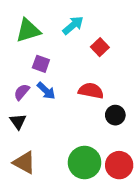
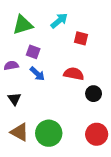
red square: (100, 47) -> (81, 38), turned -32
purple semicircle: (22, 92) -> (11, 65), moved, turned 40
green circle: (85, 163) -> (49, 133), moved

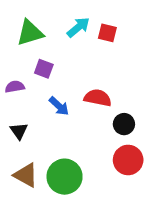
red square: (81, 38) -> (107, 33), moved
blue arrow: (37, 74) -> (59, 106), moved
red circle: (97, 134) -> (128, 160), moved

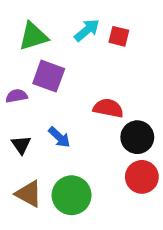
purple square: (44, 69) -> (49, 76), size x1.5
blue arrow: (59, 106) -> (59, 137), moved
black circle: (124, 124) -> (137, 137), size x1.4

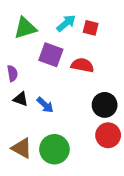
purple square: (49, 76) -> (51, 55), moved
purple semicircle: (17, 96) -> (12, 73), turned 91
red semicircle: (108, 108) -> (82, 65), moved
black triangle: (21, 145) -> (21, 99), moved, turned -35

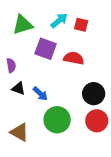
green circle: (54, 149) -> (57, 120), moved

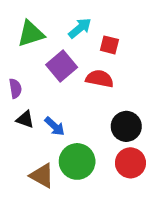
red square: (81, 25) -> (109, 45), moved
purple square: (46, 49) -> (62, 66), turned 30
brown triangle: (19, 132) -> (42, 176), moved

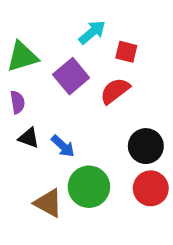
green triangle: (31, 34) -> (22, 57), moved
red semicircle: (100, 79) -> (115, 91), turned -48

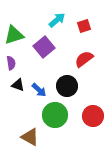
red square: (126, 52) -> (84, 26), moved, turned -32
red semicircle: (115, 91) -> (84, 59), moved
black circle: (146, 146) -> (67, 86), moved
brown triangle: (48, 203) -> (30, 137), moved

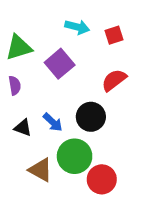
cyan arrow: (57, 20) -> (77, 27), turned 54
black triangle: (18, 85) -> (23, 128), moved
red circle: (93, 116) -> (102, 179), moved
brown triangle: (30, 137) -> (41, 170), moved

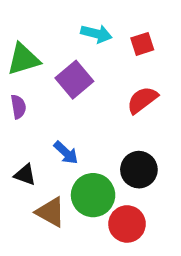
black circle: (91, 117) -> (139, 170), moved
black triangle: (23, 128) -> (25, 175), moved

